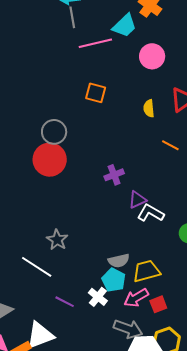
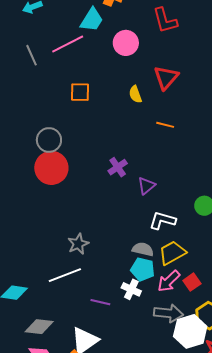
gray line: (72, 17) -> (32, 55), moved
white L-shape: (151, 213) -> (162, 220), moved
gray star: (57, 240) -> (78, 244), turned 30
gray semicircle: (119, 261) -> (143, 249), turned -140
white line: (37, 267) -> (65, 275), turned -40

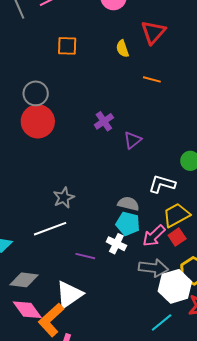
white L-shape: (162, 220) -> (162, 184), moved
yellow trapezoid: (172, 253) -> (176, 215), moved

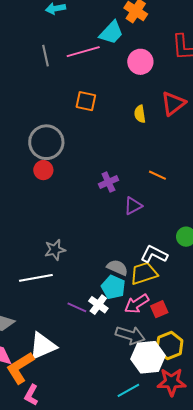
orange line: (152, 79) -> (157, 175), moved
gray circle: (36, 93) -> (46, 142), size x1.4
red circle: (38, 121) -> (43, 170), size x0.6
yellow trapezoid: (176, 215) -> (144, 273), moved
purple line: (85, 256) -> (77, 307), moved

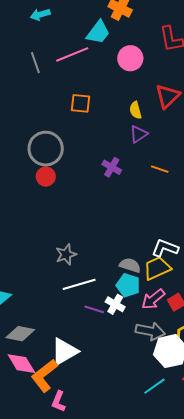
purple cross: (108, 182) -> (112, 167), moved, turned -30
purple triangle: (133, 206) -> (139, 134), moved
white line: (36, 278) -> (79, 284), moved

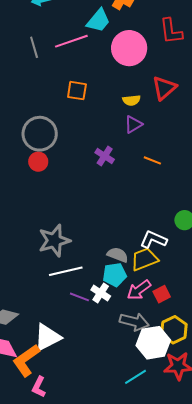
pink circle: (130, 58) -> (129, 48), size x1.4
yellow semicircle: (136, 110) -> (131, 100), turned -84
gray star: (66, 254) -> (54, 241), size x1.5
cyan pentagon: (128, 285) -> (115, 275), turned -30

